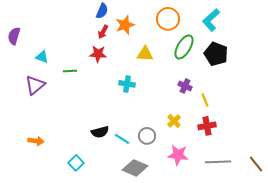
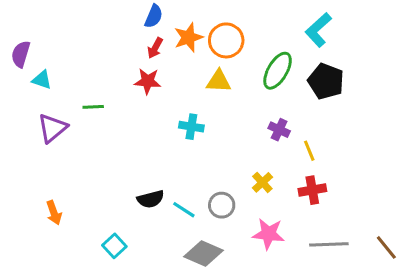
orange circle: (168, 19) -> (226, 40), moved
cyan triangle: (42, 57) -> (42, 80), moved
green line: (70, 71) -> (93, 107), moved
orange arrow: (36, 141) -> (54, 213), turned 63

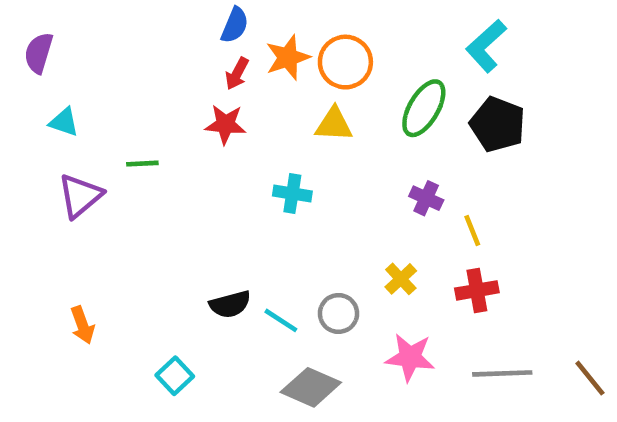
purple semicircle: (21, 54) -> (39, 53), moved

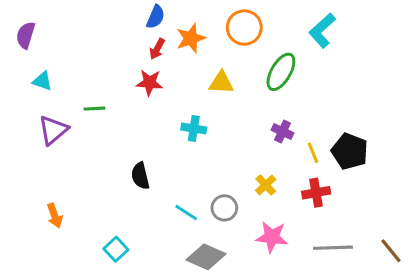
orange circle: (345, 62) -> (244, 28), moved
black pentagon: (498, 124) -> (350, 151), moved
black semicircle: (230, 304) -> (140, 176), moved, turned 92

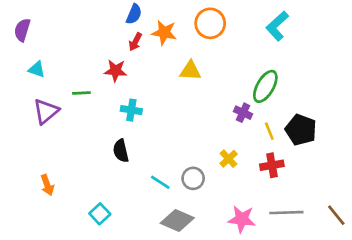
orange star: (191, 38) -> (164, 33), turned 30
green ellipse: (281, 72) -> (265, 86), moved
red star: (149, 83) -> (116, 71), moved
cyan cross: (194, 128) -> (131, 110), moved
pink star: (272, 237) -> (242, 219), moved

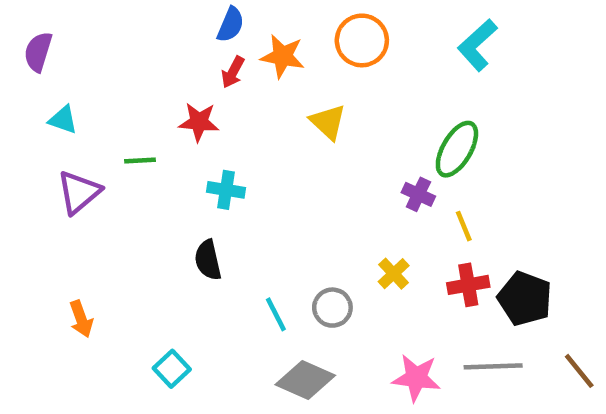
yellow triangle: (190, 71) -> (328, 122), turned 40
black pentagon: (301, 130) -> (525, 299), moved
cyan line: (160, 182) -> (276, 314), turned 30

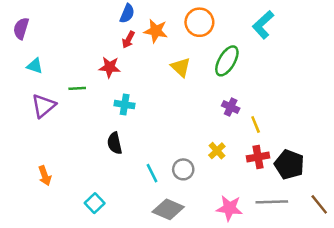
green ellipse: (457, 149) -> (227, 61), moved

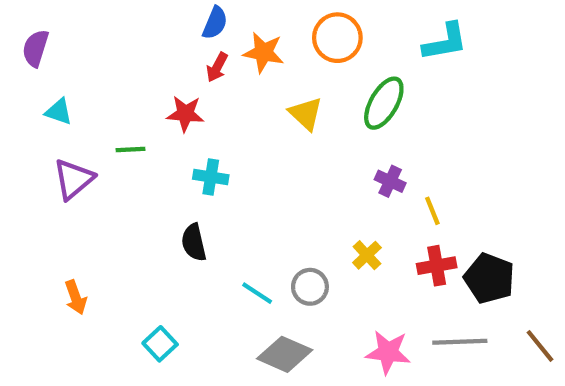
cyan L-shape: (263, 25) -> (445, 42), turned -148
cyan line: (152, 173) -> (257, 293), turned -30

